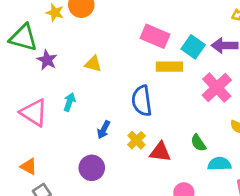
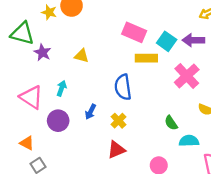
red triangle: (160, 152) -> (116, 150), moved, turned -30
purple circle: (92, 168) -> (58, 121), moved

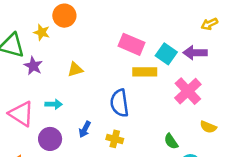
yellow star: (49, 12) -> (42, 32), moved
yellow triangle: (82, 56) -> (75, 69), turned -32
cyan arrow: (61, 88) -> (54, 104), turned 72
yellow cross: (118, 121) -> (115, 139), turned -32

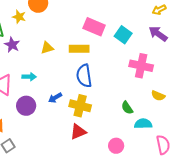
purple arrow: (195, 53) -> (158, 34), moved, turned 36
yellow rectangle: (145, 72) -> (79, 49), moved
pink cross: (188, 91) -> (141, 66), turned -35
blue arrow: (85, 129) -> (55, 98), turned 32
yellow cross: (115, 139) -> (80, 106), size x1.5

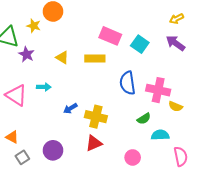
yellow triangle: (47, 48) -> (62, 57), turned 48
pink cross: (141, 66) -> (158, 90), moved
blue semicircle: (84, 76) -> (128, 83), moved
purple circle: (26, 106) -> (53, 150), moved
green semicircle: (127, 108) -> (144, 119), turned -88

